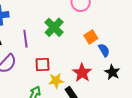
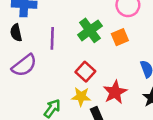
orange square: (91, 37) -> (120, 37), moved
red square: (42, 64) -> (85, 72), moved, turned 35

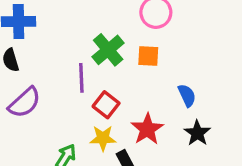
orange square: (120, 37) -> (148, 56), turned 30
purple line: (52, 38) -> (81, 78), moved

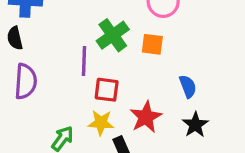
purple semicircle: (25, 103) -> (26, 81), turned -48
red square: (106, 105) -> (107, 90), turned -35

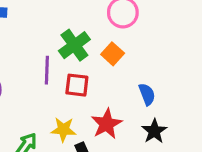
orange square: (152, 44) -> (113, 54), turned 35
red square: (107, 90) -> (77, 85), moved

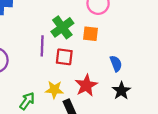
orange square: (113, 54) -> (91, 34), turned -35

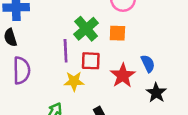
red star: (86, 85) -> (123, 76), moved
yellow star: (54, 90) -> (74, 81), moved

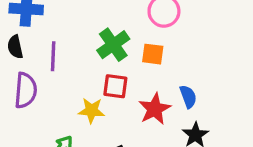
purple line: (66, 51) -> (53, 56), moved

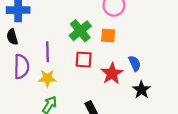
purple line: (53, 56) -> (47, 52), moved
yellow star: (91, 110) -> (47, 78), moved

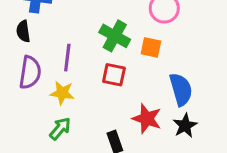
green cross: (80, 31) -> (115, 36), turned -30
blue semicircle: (135, 63) -> (181, 89), size x1.5
red star: (112, 74) -> (147, 119), moved, turned -30

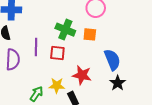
red square: (114, 75) -> (57, 53), moved
yellow star: (62, 93) -> (57, 85), moved
red star: (147, 119) -> (82, 75), moved

